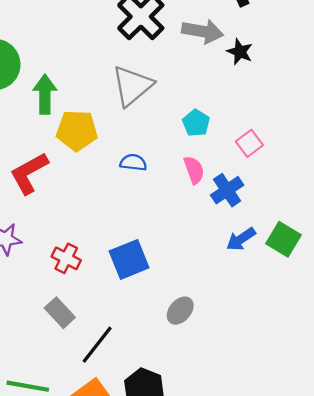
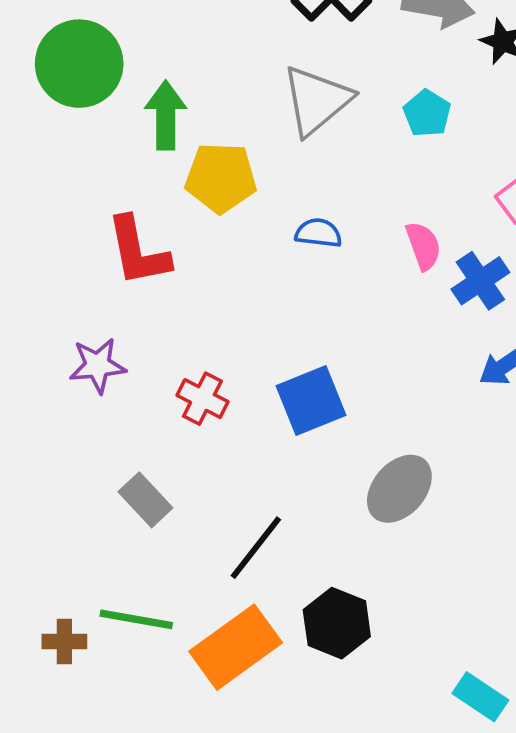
cyan pentagon: (196, 123) -> (427, 113), moved
red L-shape: (29, 173) -> (138, 251), turned -72
gray ellipse: (180, 311) -> (399, 489), size x1.4
gray rectangle: (60, 313) -> (145, 500), moved

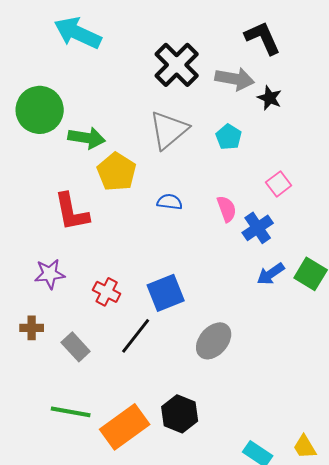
green arrow: (166, 115) -> (87, 138), turned 99
yellow pentagon: (221, 178) -> (117, 172), turned 30
black line: (256, 548) -> (136, 336), moved
brown cross: (64, 642) -> (32, 328), moved

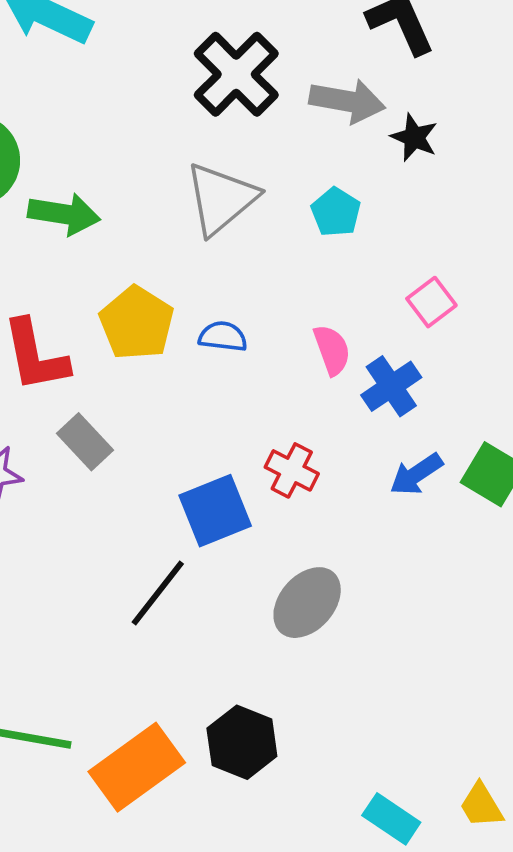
yellow pentagon: (117, 172) -> (137, 323), moved
red cross: (107, 292) -> (292, 470), moved
gray rectangle: (76, 347) -> (85, 442), moved

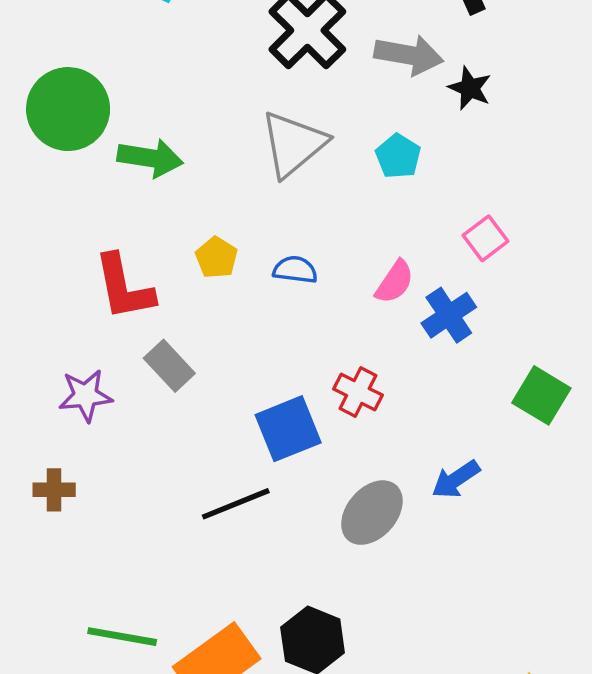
yellow pentagon: (137, 323) -> (217, 258), size x0.6
pink semicircle: (332, 350) -> (395, 282), turned 54
blue arrow: (416, 474) -> (456, 479), moved
black line: (158, 593) -> (236, 504), turned 30

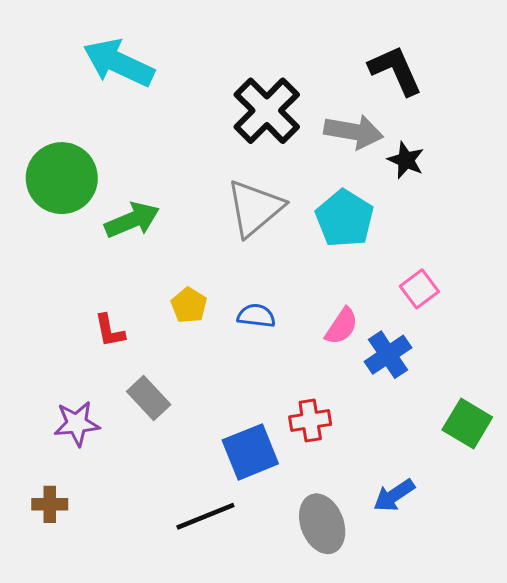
cyan pentagon: (398, 156) -> (345, 218), size x1.5
green arrow: (150, 158) -> (132, 220), turned -32
red L-shape: (124, 287) -> (110, 331), size x0.6
red cross: (358, 392) -> (310, 421), turned -36
gray ellipse: (372, 513) -> (322, 524), turned -62

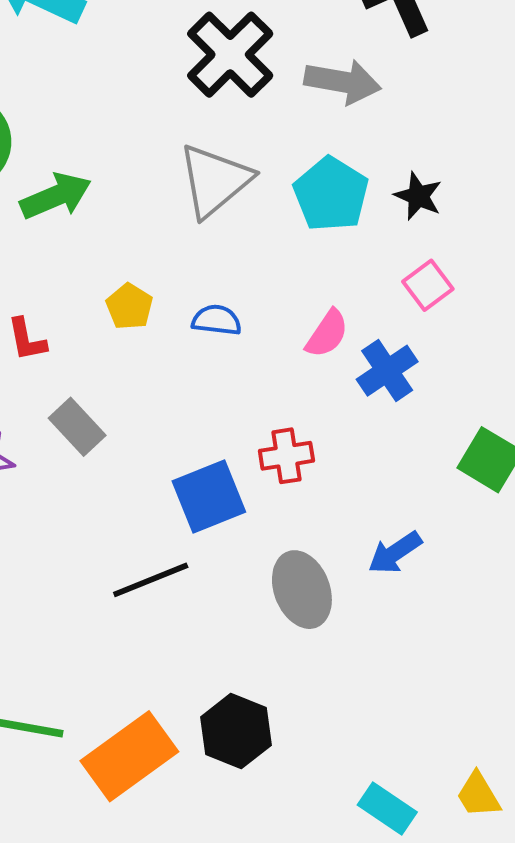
black star: (406, 160) -> (418, 196), moved

